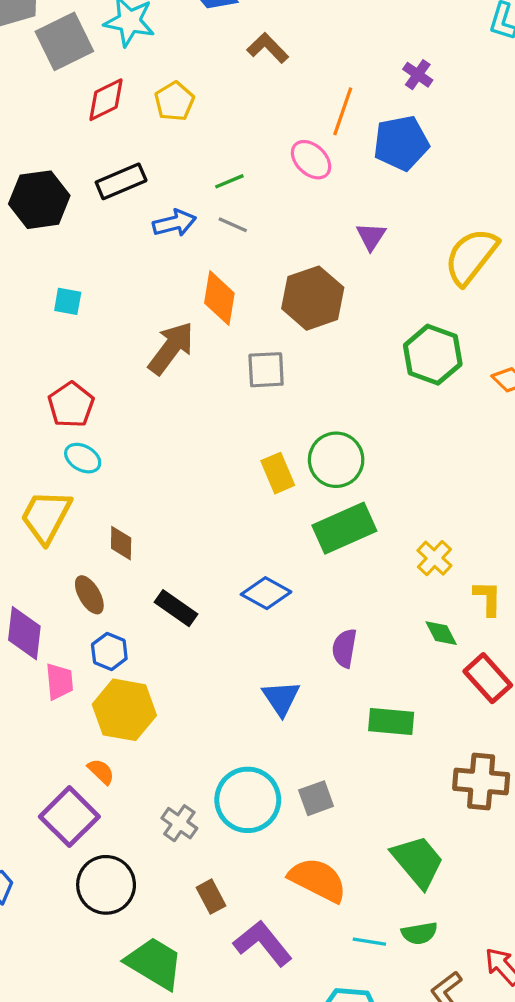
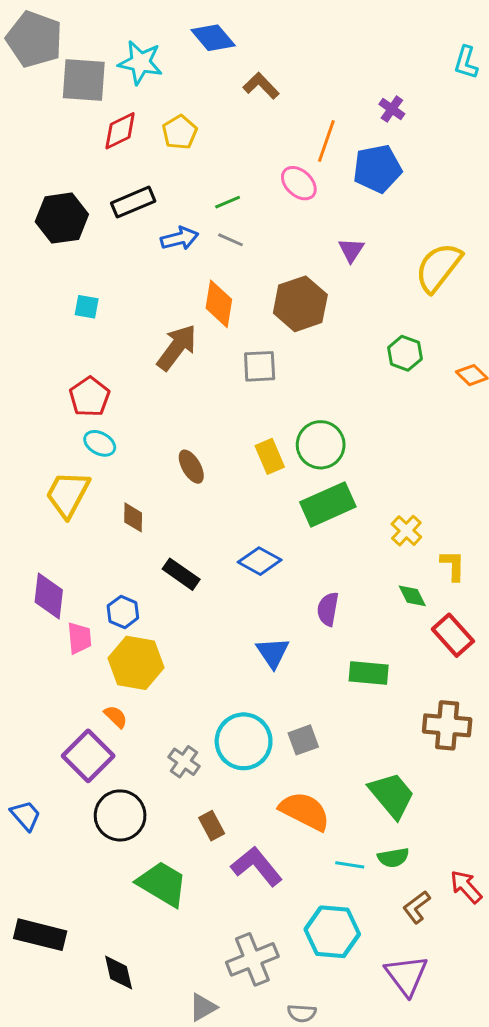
gray square: (64, 41) -> (84, 80), turned 30
green hexagon: (433, 355) -> (405, 353), size x0.7
brown ellipse: (89, 595) -> (191, 467), moved

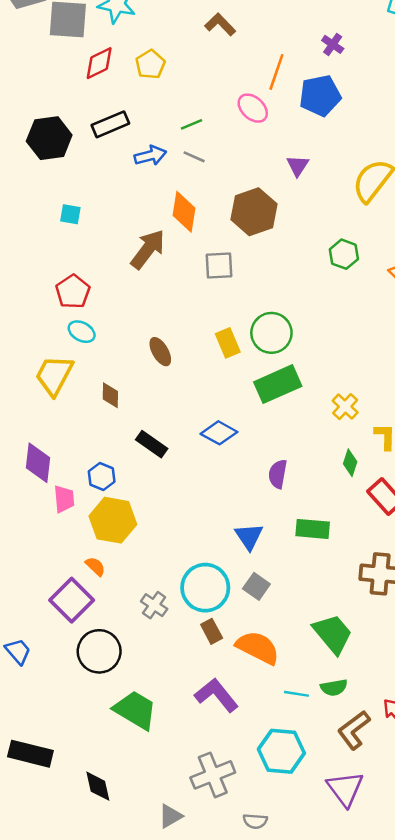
green diamond: (412, 596) -> (350, 463), turned 45
blue triangle: (273, 653) -> (249, 536), moved
gray square: (303, 740) -> (256, 586), turned -35
brown rectangle: (212, 826) -> (212, 631), moved
brown L-shape: (417, 907) -> (354, 730), size x1.4

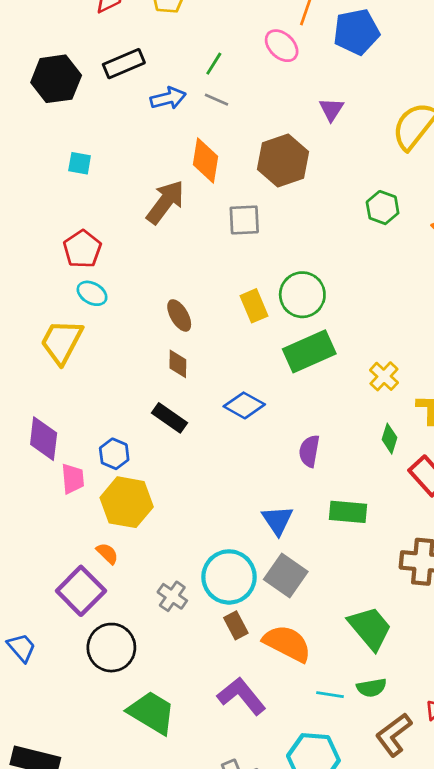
green line: (192, 124) -> (214, 64), turned -35
brown diamond: (110, 395) -> (178, 364), moved
gray square: (256, 586) -> (286, 576), size x1.4

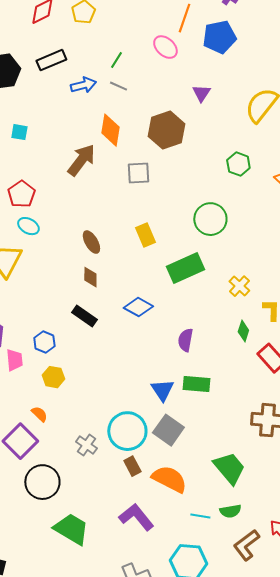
green circle: (302, 295) -> (210, 219), moved
yellow hexagon: (127, 502) -> (53, 377), size x0.6
green rectangle: (348, 512) -> (196, 384), moved

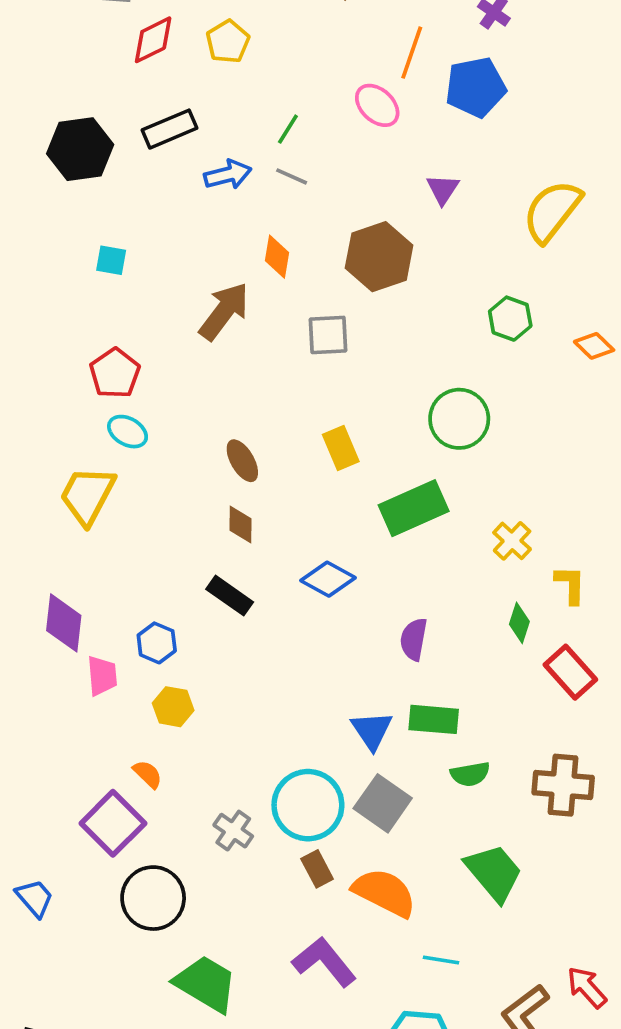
orange diamond: (110, 130) -> (277, 257), size x0.7
green semicircle: (230, 511) -> (470, 774), moved

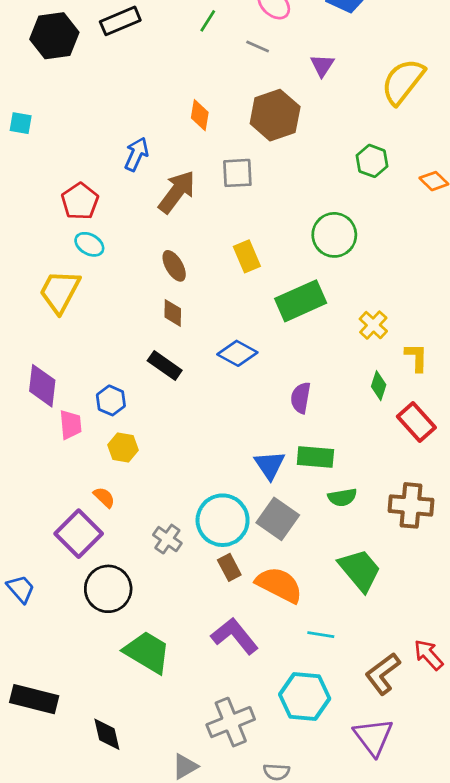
blue arrow: (228, 175) -> (136, 154), moved, turned -52
gray line: (292, 176) -> (258, 46), moved
cyan square: (111, 260) -> (21, 123), moved
brown arrow: (224, 311) -> (177, 192), moved

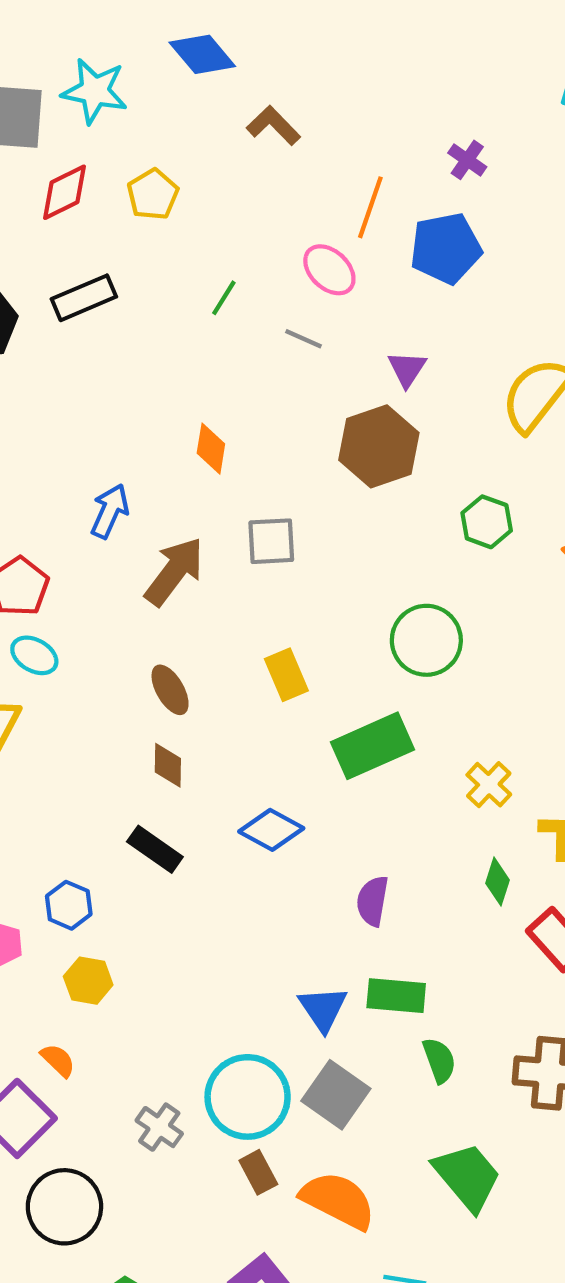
brown hexagon: (275, 115) -> (379, 446), moved
green semicircle: (342, 497) -> (439, 1060), turned -100

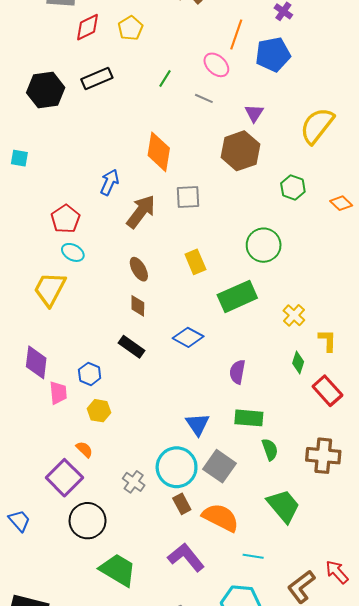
orange diamond: (211, 449) -> (159, 152), size x1.6
blue triangle: (323, 1009) -> (198, 424), moved

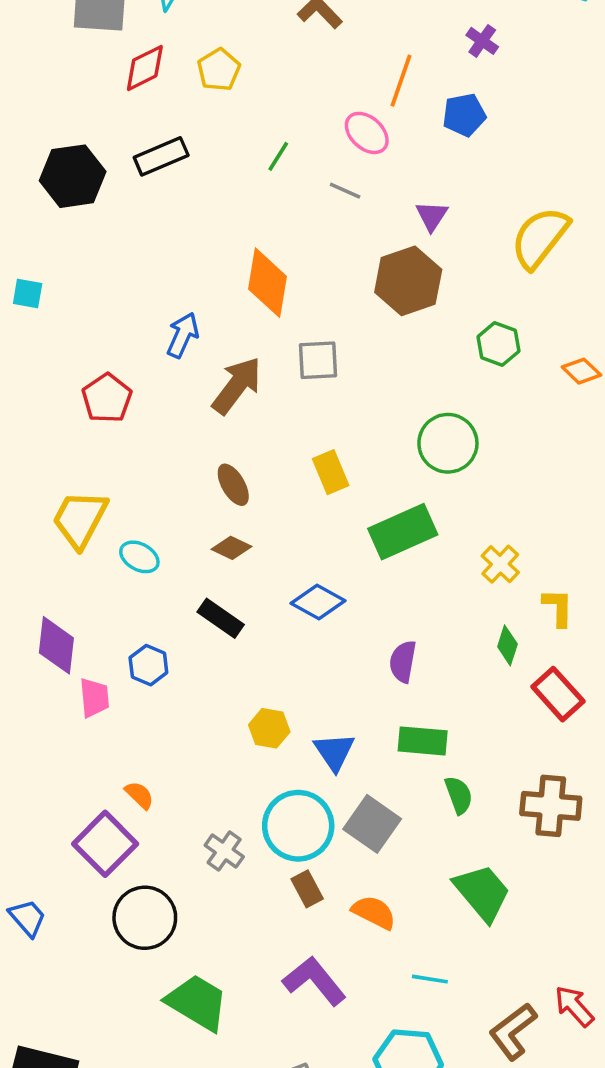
blue pentagon: (273, 54) -> (464, 115), size x0.7
cyan ellipse: (73, 252) -> (139, 557), moved
brown diamond: (138, 306) -> (231, 548), turned -65
yellow hexagon: (99, 411) -> (269, 728), moved
orange semicircle: (221, 518) -> (374, 912), size x0.7

